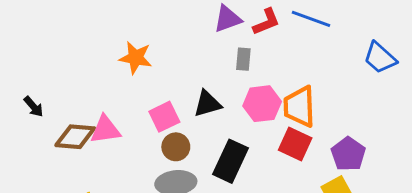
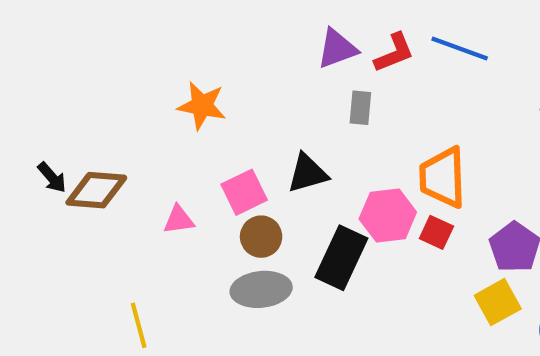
pink hexagon: (262, 104) -> (388, 215), moved
pink triangle: (105, 130) -> (179, 220), moved, size x0.7
brown diamond: (75, 137) -> (96, 190), moved
red square: (295, 144) -> (436, 232), size x0.7

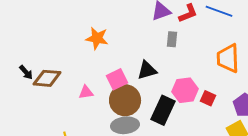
orange trapezoid: (443, 177) -> (228, 58), moved
brown circle: (261, 237) -> (125, 100), size x1.6

